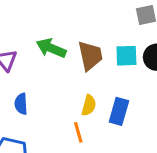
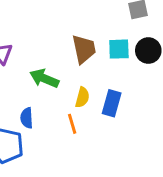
green arrow: (51, 48) -> (44, 78), moved
blue semicircle: (21, 104) -> (27, 118), moved

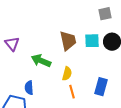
blue rectangle: (112, 103) -> (101, 87), moved
orange line: (72, 124) -> (72, 92), moved

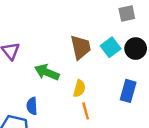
cyan square: (92, 41) -> (111, 47), turned -35
blue rectangle: (101, 87) -> (128, 91), moved

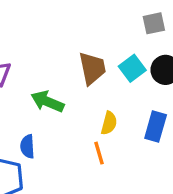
yellow semicircle: (79, 88) -> (109, 123), moved

